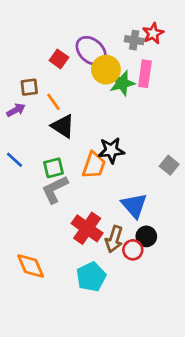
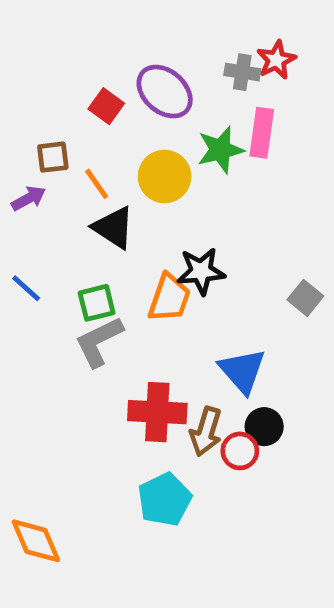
yellow circle: (106, 70) -> (165, 177), moved
red cross: (87, 228) -> (157, 412), turned -32
orange diamond: (31, 266) -> (36, 541), moved

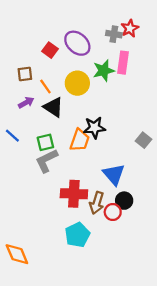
purple arrow: (29, 198) -> (26, 103), moved

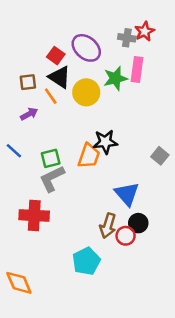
black triangle: (53, 107) -> (60, 77), moved
red cross: (74, 194) -> (34, 215), moved

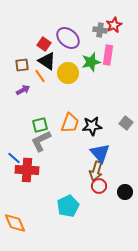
black star: (105, 142) -> (92, 126), moved
blue line: (14, 151) -> (14, 158), moved
black circle: (138, 223) -> (125, 192), moved
brown arrow: (108, 226) -> (96, 171), moved

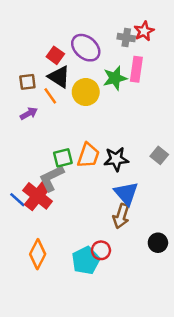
green square: (40, 125) -> (63, 158), moved
red cross: (27, 170) -> (38, 196), moved, turned 35
red circle: (99, 186) -> (101, 250), moved
orange diamond: (15, 223) -> (38, 254), moved, turned 50

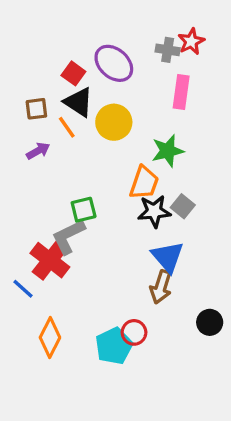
green star: (115, 78) -> (168, 151), moved
orange trapezoid: (88, 155) -> (144, 183), moved
gray square: (159, 155) -> (183, 206), moved
blue line: (17, 200) -> (23, 289), moved

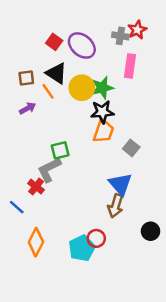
red square: (73, 73) -> (54, 42), moved
green star: (168, 151) -> (102, 88), moved
black star: (154, 211) -> (102, 112), moved
red cross: (50, 260) -> (36, 187), size x0.6

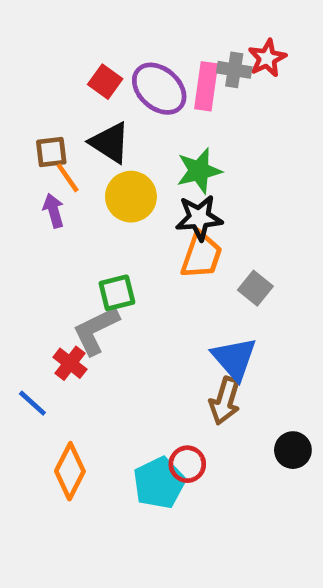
pink rectangle: (130, 66) -> (206, 86), moved
yellow circle: (82, 88) -> (131, 197), moved
orange line: (48, 91) -> (68, 178), moved
purple arrow: (28, 108) -> (54, 211), turned -77

